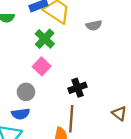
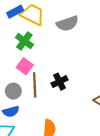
gray semicircle: (94, 25) -> (67, 23), size x1.5
brown line: (71, 119) -> (35, 85), moved

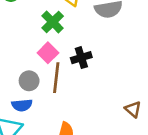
black cross: (60, 82) -> (81, 58), moved

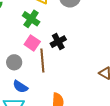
gray circle: (29, 81) -> (14, 62), moved
blue semicircle: (22, 105) -> (20, 87), turned 49

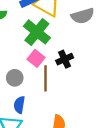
green cross: (31, 19) -> (37, 32), size x1.4
blue semicircle: (20, 87) -> (19, 105), turned 63

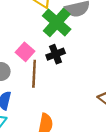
green cross: (37, 32) -> (57, 23), moved

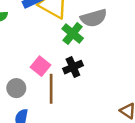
green cross: (57, 23) -> (73, 34), size x0.7

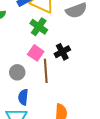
green cross: (73, 34) -> (39, 27), moved

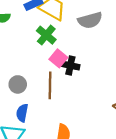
black cross: (62, 52) -> (70, 66), turned 35
pink square: (36, 53) -> (58, 58), moved

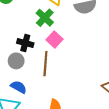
black cross: (70, 66) -> (25, 43), moved
blue semicircle: (22, 113) -> (19, 87), turned 105

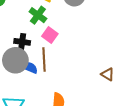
gray circle: (16, 61) -> (15, 60), size x1.6
blue semicircle: (19, 87) -> (30, 68), moved

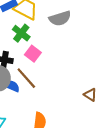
brown line: (44, 59) -> (26, 78), turned -40

